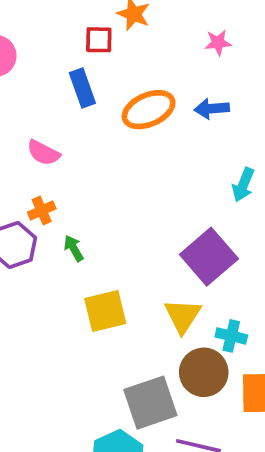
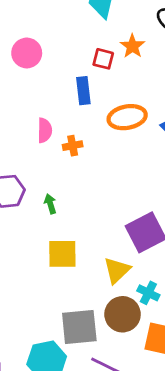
pink semicircle: (43, 153) -> (45, 130), turned -130
orange cross: (42, 211) -> (73, 146), moved

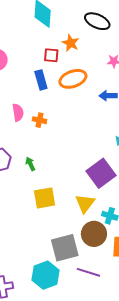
orange ellipse: (127, 117) -> (73, 79), moved
orange cross: (73, 146) -> (39, 120), turned 32

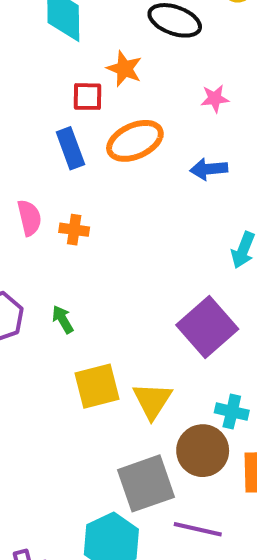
yellow triangle: (85, 203) -> (152, 401), moved

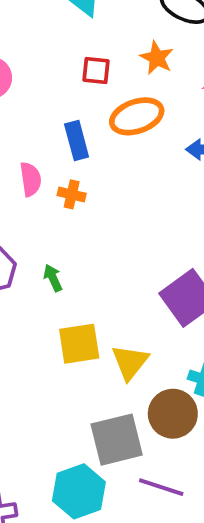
orange star: (124, 69) -> (157, 58), moved
blue rectangle: (70, 148) -> (77, 141), moved

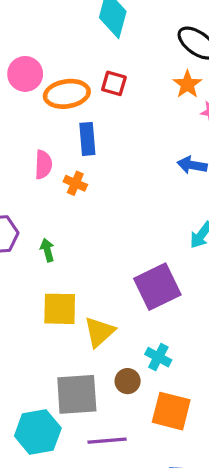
orange star: (157, 58) -> (187, 84), moved
orange ellipse: (137, 116) -> (67, 94), moved
brown circle: (173, 414) -> (128, 381), size x0.6
purple line: (161, 487) -> (107, 441), turned -33

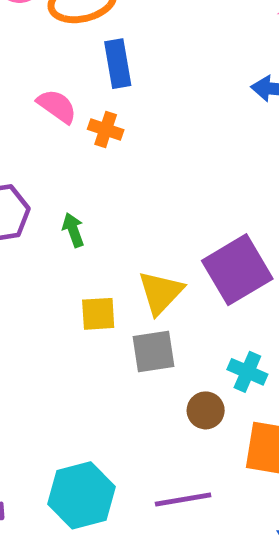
pink semicircle: (43, 165) -> (57, 106), turned -52
yellow square: (60, 309) -> (98, 314), size x0.7
yellow triangle: (99, 332) -> (161, 293), moved
gray square: (77, 394) -> (154, 352), moved, size x0.7

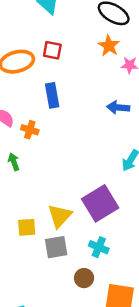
blue rectangle: (118, 64) -> (52, 95), moved
green arrow: (73, 230) -> (14, 162), moved
cyan cross: (247, 372) -> (99, 247), moved

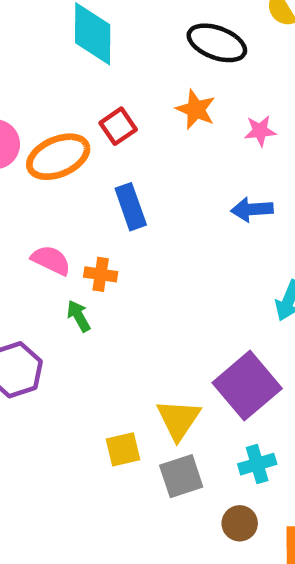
orange star: (109, 46) -> (196, 109), moved
red square: (52, 50) -> (118, 126), turned -36
green arrow: (14, 162) -> (79, 316), moved
cyan cross: (99, 247) -> (257, 464), turned -30

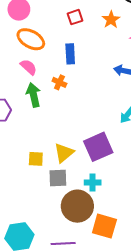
orange ellipse: (58, 157) -> (31, 39), moved, turned 36
orange cross: (101, 274) -> (59, 82), moved
green arrow: (79, 316) -> (33, 95), size x1.6
brown circle: (240, 523) -> (77, 206), size x2.0

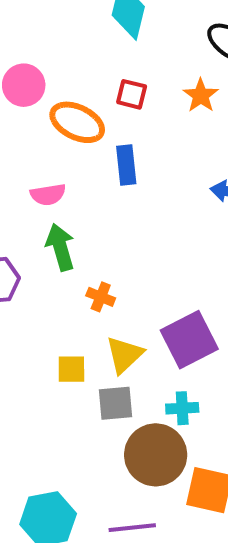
red square: (75, 17) -> (132, 94), turned 35
orange ellipse: (31, 39) -> (77, 122), moved
pink semicircle: (29, 67) -> (48, 194), turned 132
orange cross: (59, 82) -> (101, 297), moved

